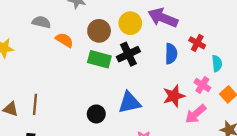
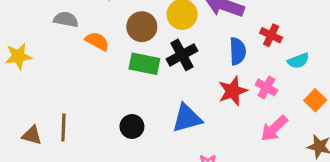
cyan semicircle: (217, 64) -> (298, 61), turned 77
pink cross: (202, 85) -> (266, 87), moved
red star: (174, 96) -> (233, 91), moved
black circle: (96, 114) -> (132, 126), moved

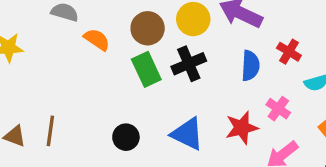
green rectangle: (144, 64) -> (146, 69), turned 48
red star: (233, 91) -> (242, 128), moved
blue triangle: (187, 118) -> (187, 134), turned 36

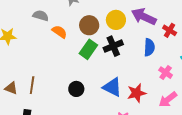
red cross: (289, 52) -> (170, 30), moved
green rectangle: (146, 69) -> (88, 49), turned 60
red star: (242, 128) -> (137, 93), moved

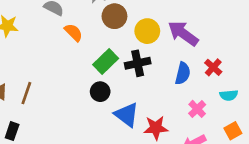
brown circle: (89, 25) -> (114, 16), moved
red cross: (170, 30) -> (213, 67), moved
black circle: (76, 89) -> (100, 92), moved

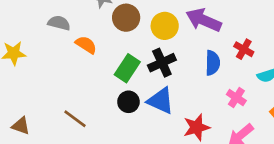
brown line: (26, 93) -> (75, 119), moved, turned -60
blue triangle: (127, 115) -> (161, 101), moved

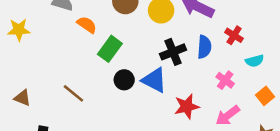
black cross: (162, 63) -> (173, 52), moved
green rectangle: (127, 68) -> (110, 49), moved

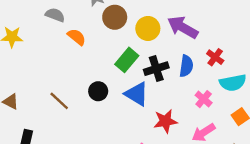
green rectangle: (110, 49) -> (127, 60), moved
cyan semicircle: (255, 61) -> (233, 83), size x1.5
black circle: (124, 80) -> (98, 91), moved

